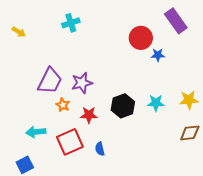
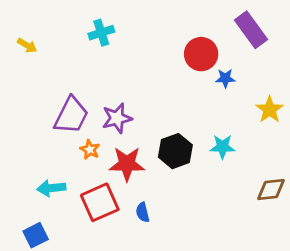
yellow star: (189, 100) -> (270, 110), moved, turned -30
red star: (89, 115) -> (127, 164), size x1.4

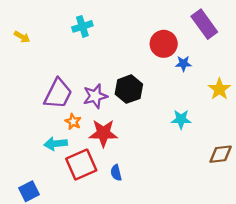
black hexagon: (175, 151) -> (129, 89), moved
cyan arrow: (51, 188) -> (56, 144), moved

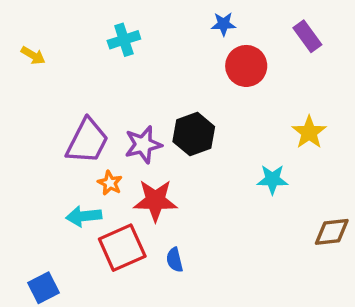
purple rectangle: (204, 24) -> (307, 36), size x0.7
blue star: (183, 64) -> (223, 24), moved
yellow star: (219, 89) -> (309, 132), moved

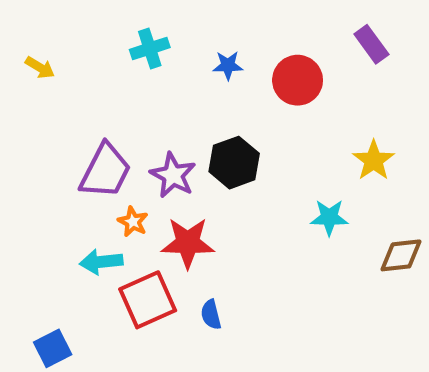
blue star: (223, 24) -> (228, 65), moved
purple star: (143, 145) -> (173, 175), turned -30
brown diamond: (332, 232) -> (401, 255), moved

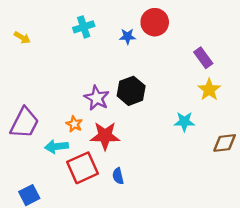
purple rectangle: (371, 44) -> (203, 58), moved
red circle: (298, 80) -> (155, 22), moved
purple trapezoid: (105, 171) -> (25, 123), moved

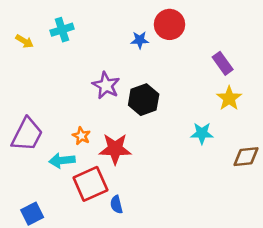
cyan cross: (84, 27) -> (62, 30), moved
purple star: (97, 98) -> (106, 85), moved
blue semicircle: (118, 176) -> (116, 205), moved

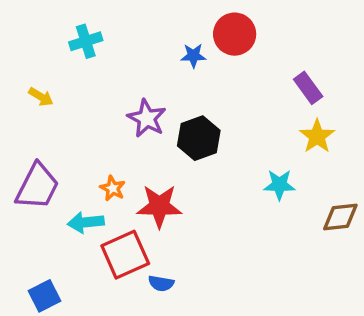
yellow arrow: (24, 41) -> (41, 97), moved
blue semicircle: (116, 205) -> (161, 283), turned -66

